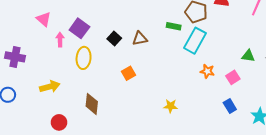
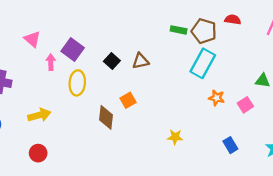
green rectangle: (174, 26) -> (179, 30), moved
brown diamond: (92, 104) -> (106, 117), moved
blue rectangle: (230, 106) -> (230, 145), moved
red circle: (59, 122) -> (38, 153), moved

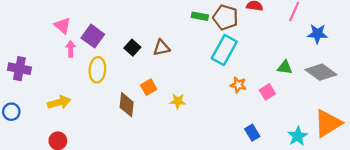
pink triangle: (32, 39) -> (62, 26), moved
yellow star: (175, 137) -> (178, 101), moved

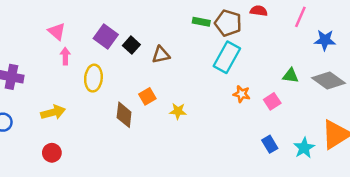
purple square: (93, 36) -> (106, 36), moved
black square: (132, 48) -> (131, 45), moved
blue rectangle: (252, 133) -> (270, 144), moved

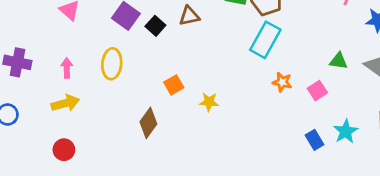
brown triangle: (161, 55) -> (189, 16), moved
pink arrow: (65, 56) -> (67, 68), moved
brown diamond: (124, 115) -> (148, 123), moved, turned 30
cyan star: (304, 148) -> (346, 131), moved

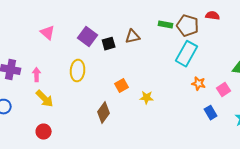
black square: (155, 26) -> (109, 44), turned 32
pink arrow: (67, 68) -> (37, 75), moved
yellow arrow: (65, 103) -> (45, 99), turned 60
blue rectangle: (315, 140) -> (211, 113), moved

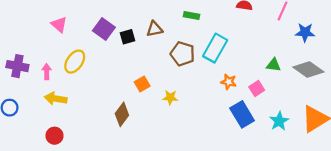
brown pentagon: (188, 26) -> (183, 54), moved
yellow ellipse: (78, 71) -> (75, 62), moved, turned 30
yellow arrow: (45, 99) -> (56, 99), turned 144
blue rectangle: (211, 113) -> (242, 114), size x1.6

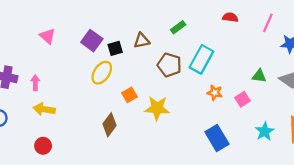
green rectangle: (192, 16) -> (178, 27), turned -48
yellow ellipse: (75, 62) -> (102, 73), moved
yellow star: (170, 98) -> (157, 108), size x1.6
blue rectangle: (242, 114) -> (217, 138), moved

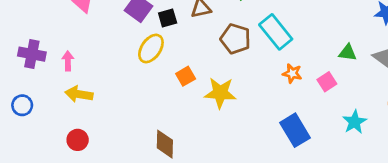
cyan rectangle: (201, 59) -> (276, 32), turned -68
brown diamond: (110, 125) -> (165, 144), moved, turned -35

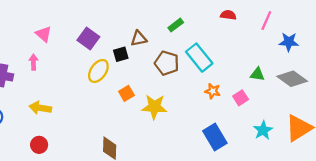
black square: (168, 18) -> (121, 54), moved
pink arrow: (68, 61) -> (33, 62), moved

